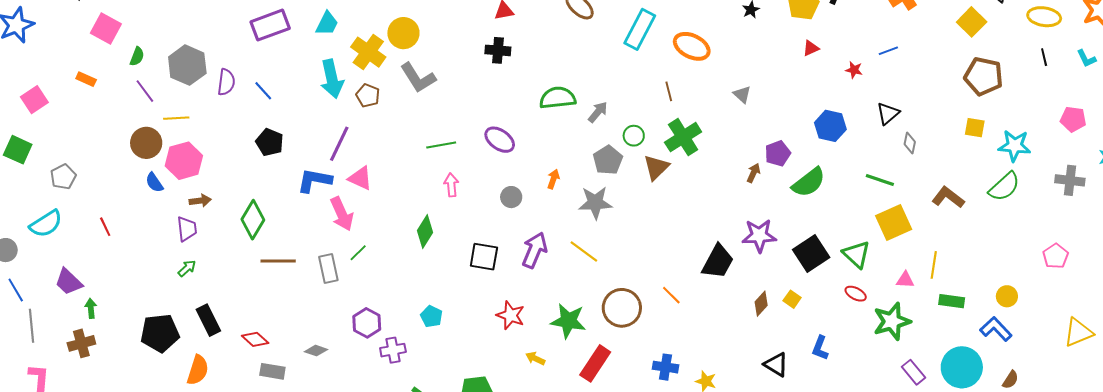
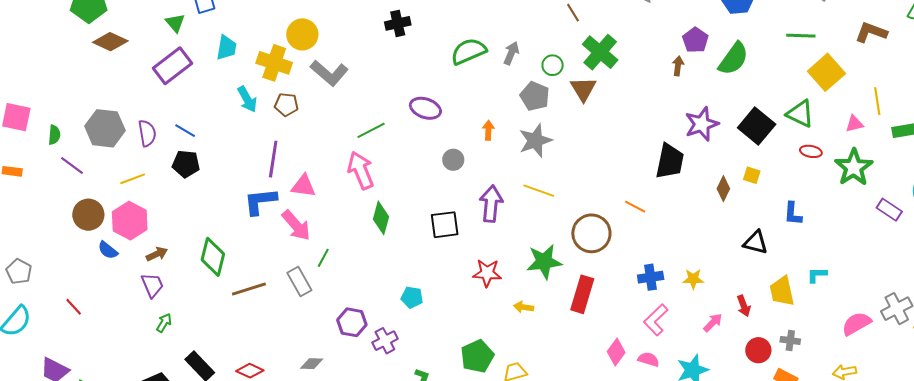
cyan arrow: (332, 79) -> (247, 99), size x0.7
yellow line: (176, 118) -> (133, 179), moved
black pentagon: (270, 142) -> (186, 164), moved
pink arrow: (451, 185) -> (361, 170), moved, size x1.6

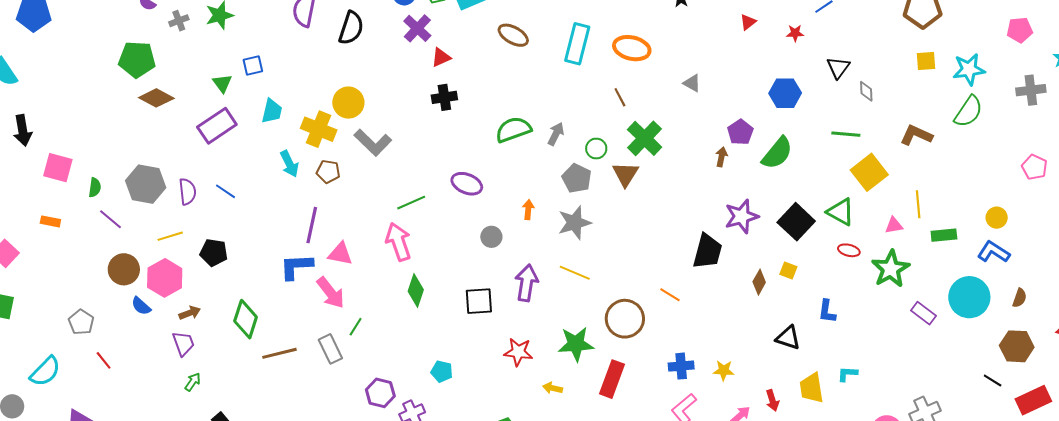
black pentagon: (186, 164) -> (214, 253), moved
gray pentagon: (19, 271) -> (81, 322), moved

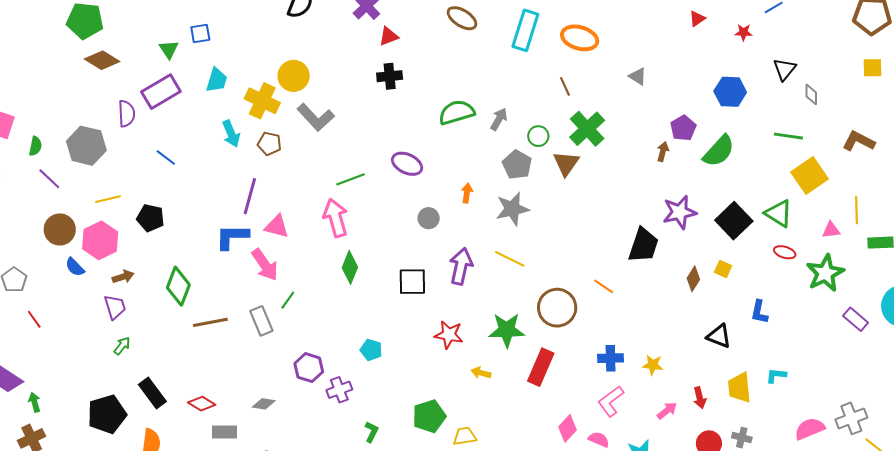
purple semicircle: (187, 192) -> (127, 114), moved

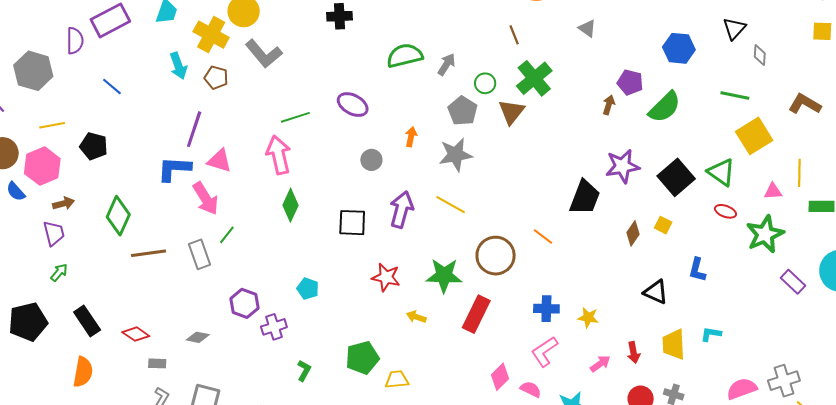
purple pentagon: (683, 128) -> (630, 82), turned -30
black pentagon: (107, 414) -> (28, 322), moved
gray rectangle: (224, 432) -> (157, 363), size x0.7

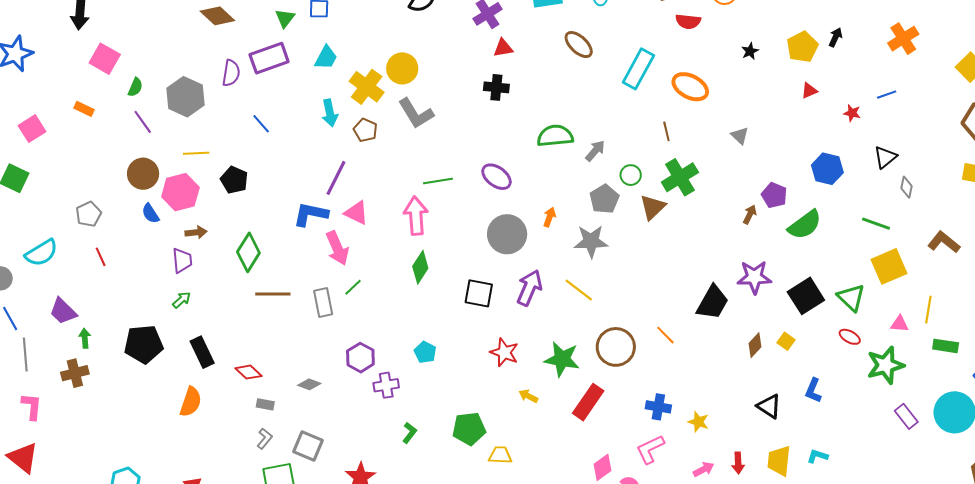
gray circle: (371, 160) -> (507, 234), size x1.8

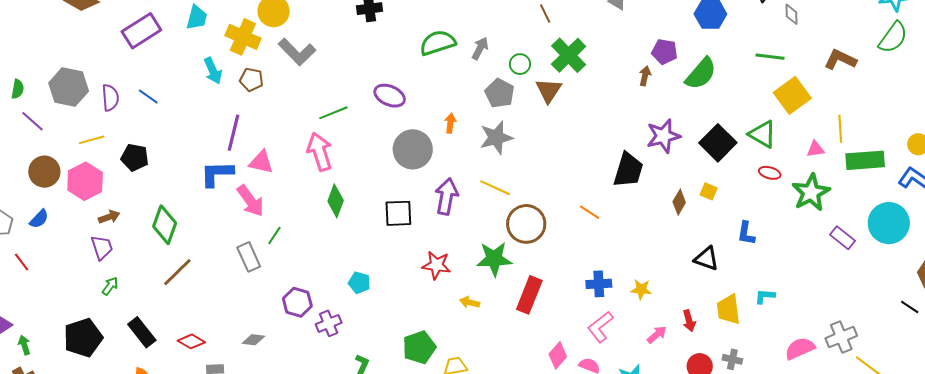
purple semicircle: (231, 73) -> (110, 98), moved
blue semicircle: (151, 213) -> (39, 219), moved, turned -90
brown line: (273, 294) -> (177, 272), moved, turned -32
green rectangle: (946, 346) -> (865, 160), size x1.5
brown circle: (616, 347) -> (526, 224), moved

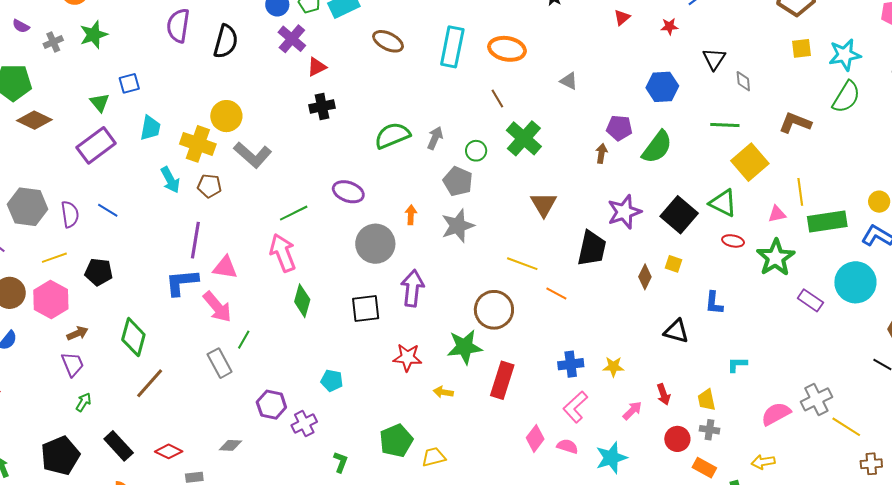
brown triangle: (549, 90) -> (544, 204), moved
yellow line: (495, 188) -> (522, 264), moved
yellow trapezoid: (728, 309) -> (707, 400), moved, size x0.7

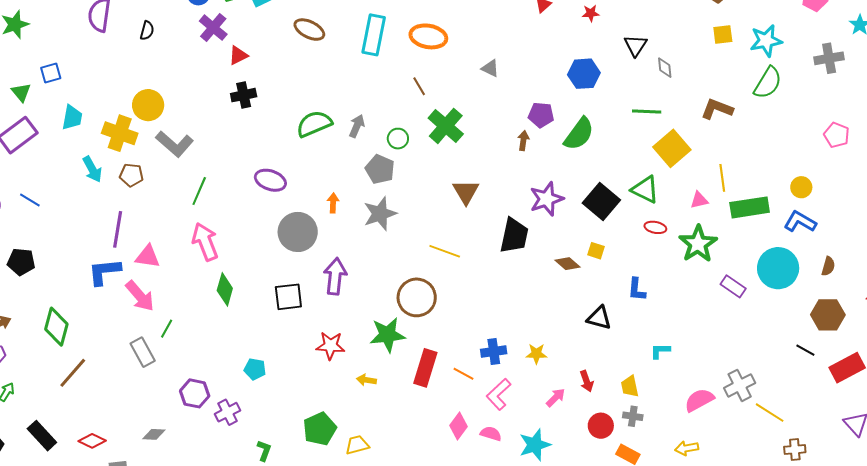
black semicircle: (226, 41) -> (147, 31), size x0.6
green line: (294, 213) -> (199, 191), moved, turned -40
brown diamond: (645, 277) -> (567, 264), turned -75
orange line: (556, 293) -> (463, 374), moved

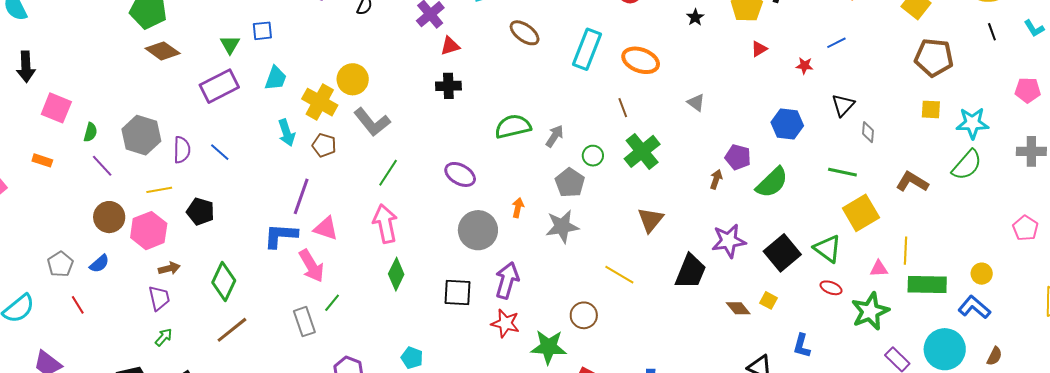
brown circle: (417, 297) -> (584, 315), size x0.7
red star: (330, 346) -> (505, 323), moved

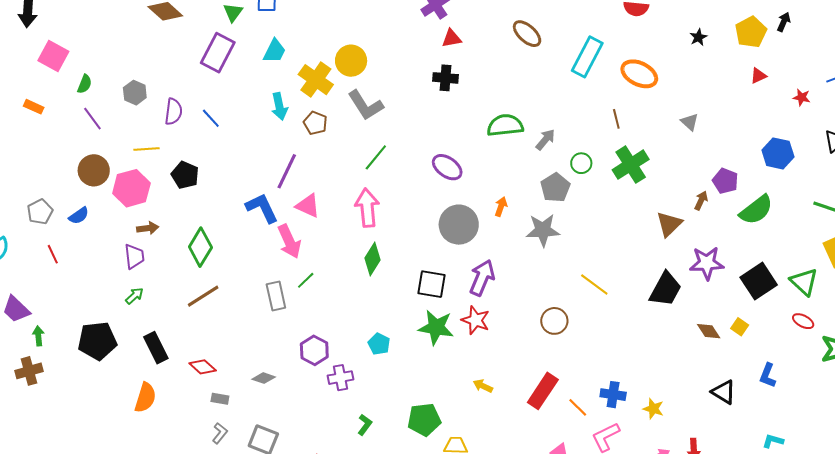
purple rectangle: (219, 86) -> (218, 53), turned -42
gray hexagon: (141, 135) -> (135, 93), size x0.6
brown triangle: (650, 220) -> (669, 224), moved
blue L-shape: (281, 236) -> (262, 208), turned 54
green star: (549, 347) -> (436, 327), moved

